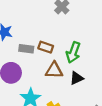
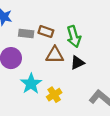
green arrow: (73, 52) -> (74, 37), turned -36

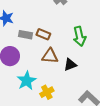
green arrow: (74, 37) -> (79, 36), moved

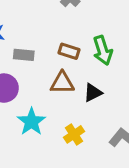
brown rectangle: (43, 34) -> (69, 51), moved
yellow cross: (47, 92) -> (74, 134), moved

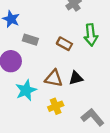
green arrow: (103, 50) -> (91, 35), moved
brown triangle: (62, 83) -> (54, 78), moved

